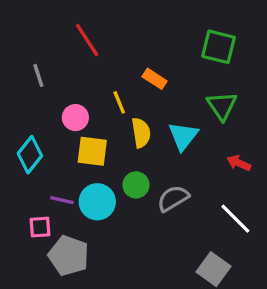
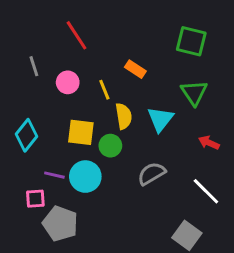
pink circle: (75, 118) -> (68, 82), moved
green circle: (136, 185) -> (110, 146), moved

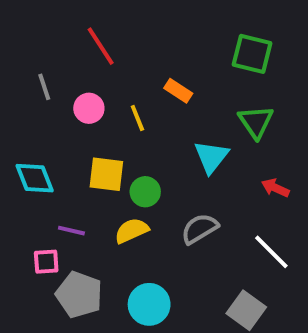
yellow semicircle: (124, 116) -> (132, 231), moved, turned -105
cyan diamond: (26, 135) -> (35, 178), turned -60
cyan circle: (85, 177) -> (149, 304), moved

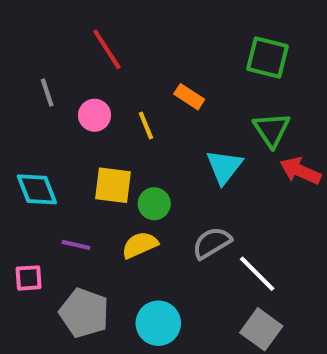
red arrow: (275, 188) -> (300, 171), moved, size x1.4
white line: (271, 252) -> (257, 274), moved
pink square: (46, 262) -> (29, 278), moved

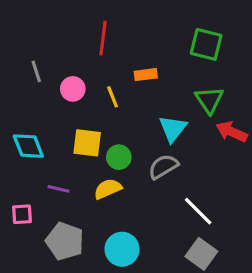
red line: (107, 49) -> (103, 38), moved, turned 40
orange rectangle: (189, 97) -> (146, 75), turned -40
gray semicircle: (212, 243) -> (163, 167), moved

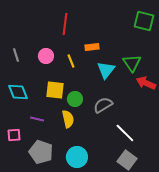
green square: (206, 44) -> (144, 21), moved
gray line: (36, 71) -> (16, 55), moved
cyan triangle: (173, 129) -> (106, 70), moved
yellow semicircle: (108, 189) -> (68, 119), turned 102

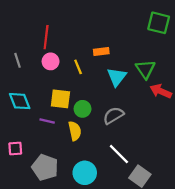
red line: (65, 24) -> (46, 37), moved
purple line: (37, 119) -> (47, 121), moved
white line: (125, 133) -> (119, 154), moved

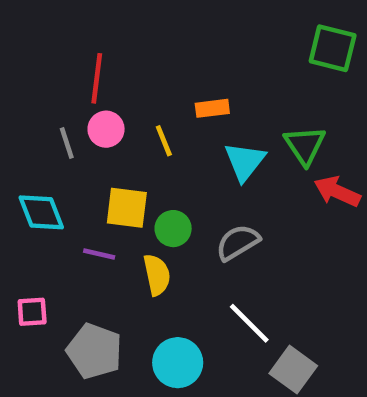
gray line: (17, 60) -> (67, 143), moved

